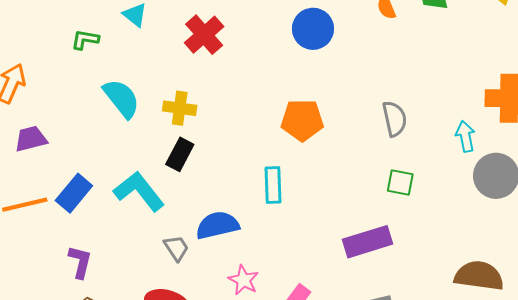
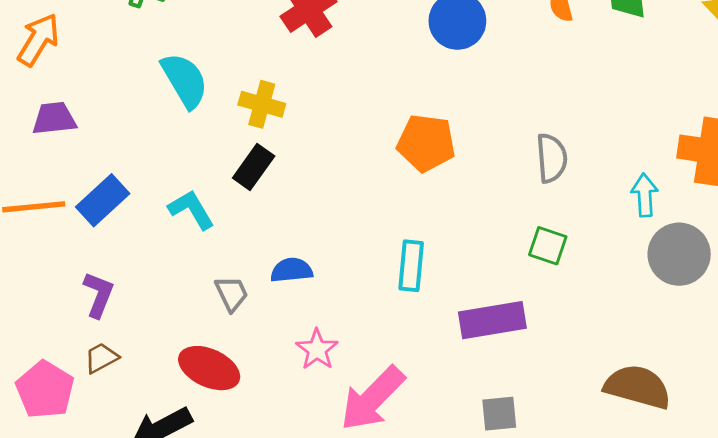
cyan rectangle: (273, 185) -> (411, 266), moved
cyan L-shape: (139, 191) -> (191, 210), size x0.7
blue semicircle: (217, 225) -> (292, 270), size x0.7

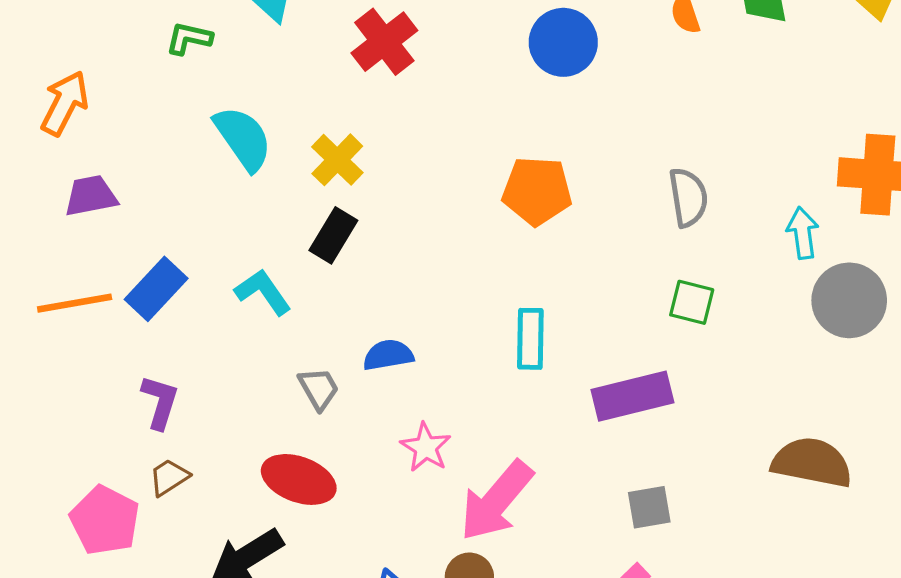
yellow cross: (262, 104) -> (337, 160), turned 33

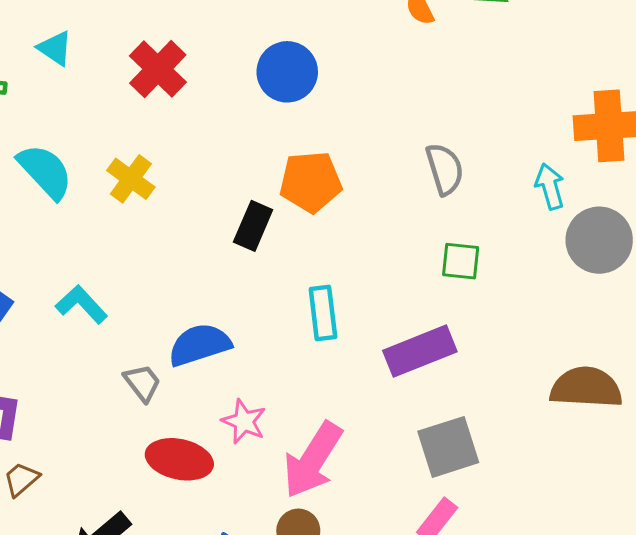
blue circle: (563, 42) -> (287, 72), moved
black rectangle: (333, 235) -> (253, 226), moved
blue semicircle: (388, 355) -> (200, 345), size x1.4
red ellipse: (299, 479) -> (179, 459), moved
gray square: (649, 507) -> (448, 447), size x1.5

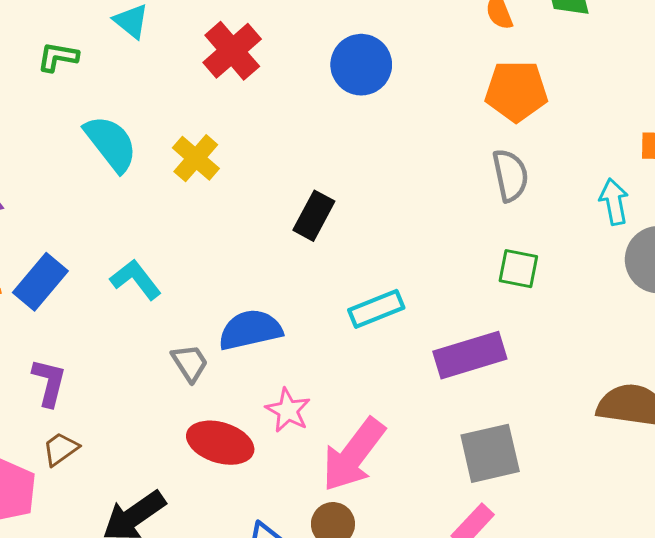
orange pentagon: (311, 182) -> (516, 91), moved
cyan rectangle: (323, 313) -> (376, 309), turned 70

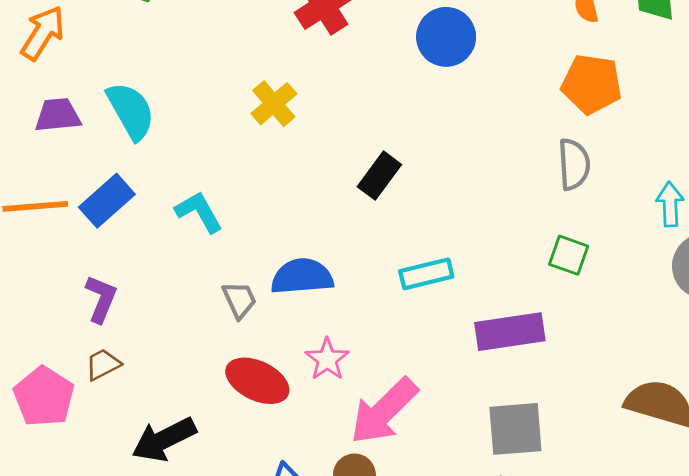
cyan semicircle: (111, 143) -> (131, 111), moved

